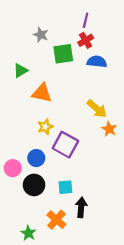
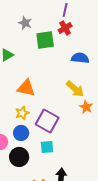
blue semicircle: (97, 62) -> (80, 58), moved
orange triangle: (42, 93) -> (26, 88), moved
yellow star: (45, 127) -> (22, 113), moved
cyan square: (65, 187) -> (47, 147), moved

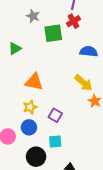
purple square: (47, 121) -> (55, 115), size x0.6
black circle: (19, 157) -> (36, 157), moved

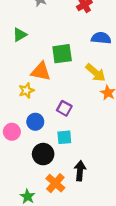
green square: (53, 33) -> (62, 54), moved
yellow star: (30, 107) -> (26, 90), moved

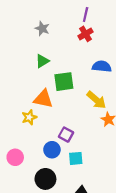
green triangle: (20, 35) -> (42, 61), moved
blue circle: (35, 122) -> (52, 150), moved
cyan square: (64, 137) -> (76, 158), moved

